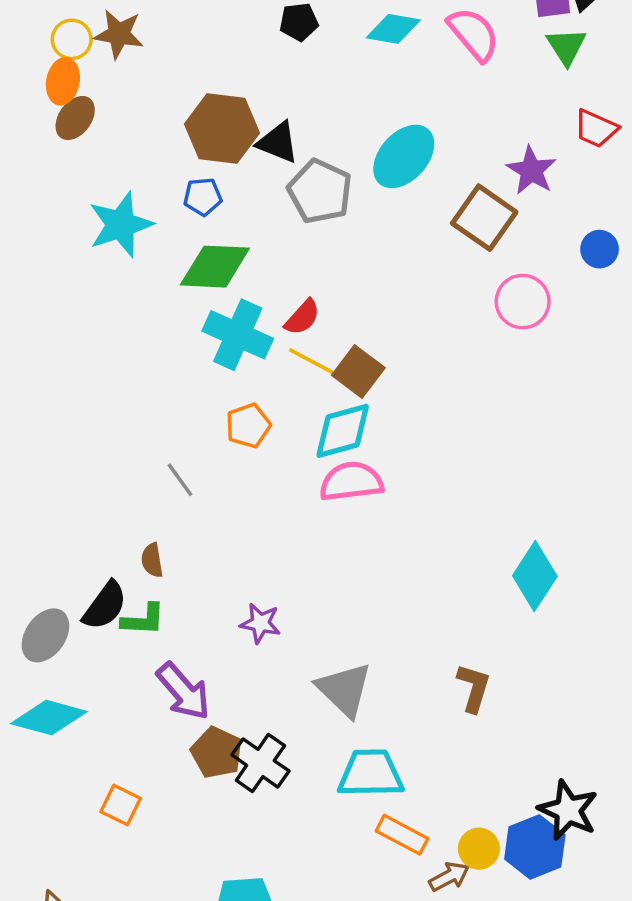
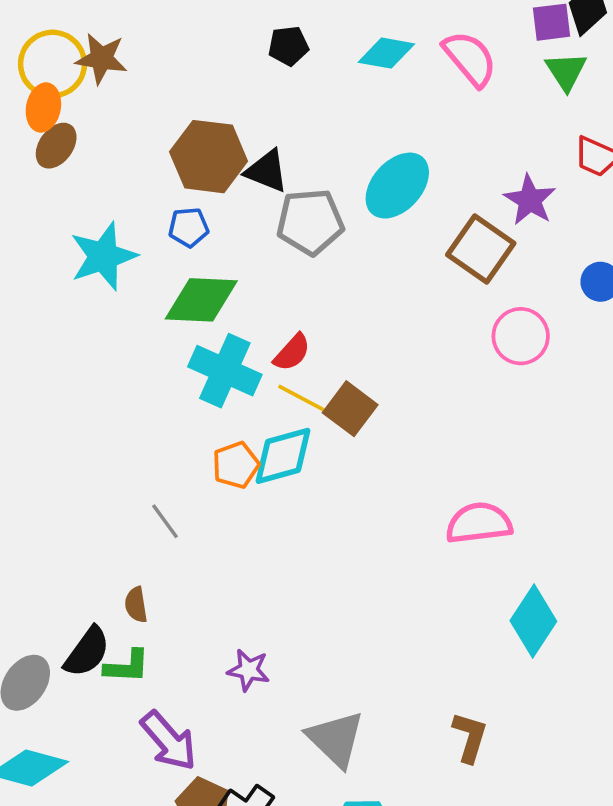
yellow circle: (72, 39) -> (52, 64), size x1.6
gray pentagon: (320, 191) -> (310, 222), turned -30
cyan diamond: (343, 431) -> (283, 456), moved
pink semicircle: (351, 482) -> (479, 523), moved

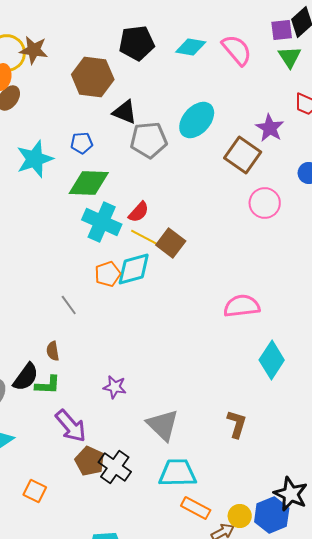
black pentagon: (288, 46) -> (137, 43), size x1.6
brown hexagon: (209, 157) -> (93, 77), moved

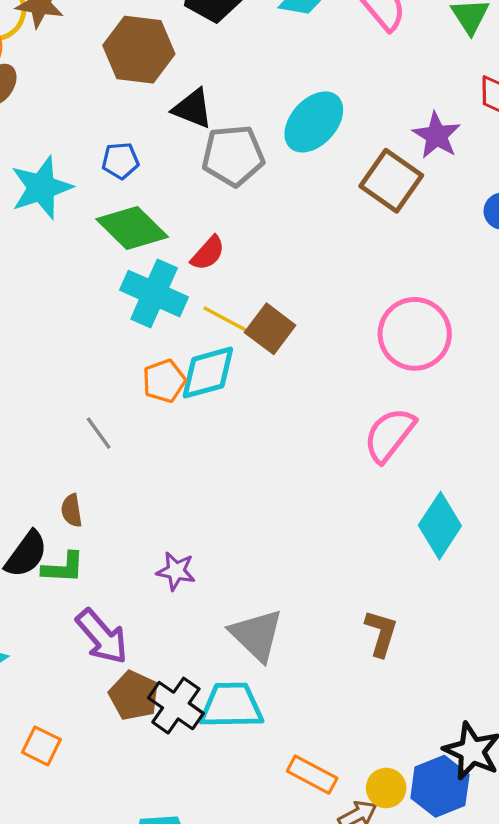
green diamond: (89, 183) -> (132, 228), turned 42
pink circle: (265, 203) -> (415, 334), moved, size x1.4
red semicircle: (139, 212) -> (208, 253), moved
pink semicircle: (242, 306) -> (389, 435), turned -45
cyan trapezoid: (178, 473) -> (231, 706), moved

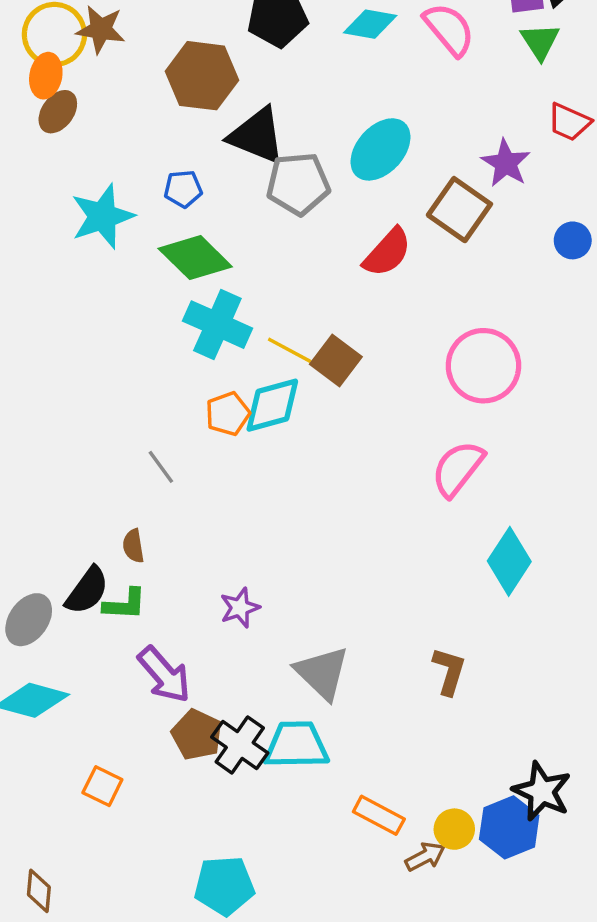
black triangle: (193, 109) -> (257, 136), size x1.4
red semicircle: (208, 253) -> (387, 252), moved, size x1.4
purple star: (176, 571) -> (240, 608), turned -30

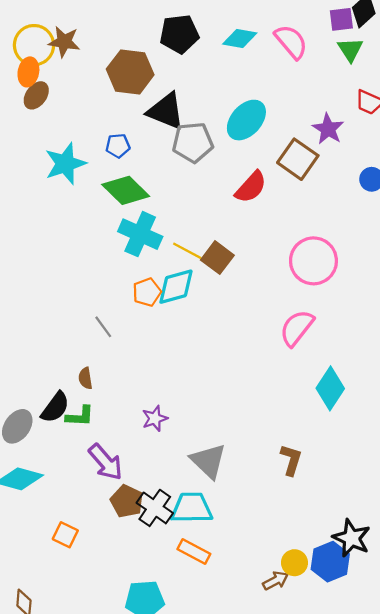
orange rectangle: (379, 815) -> (194, 552), moved

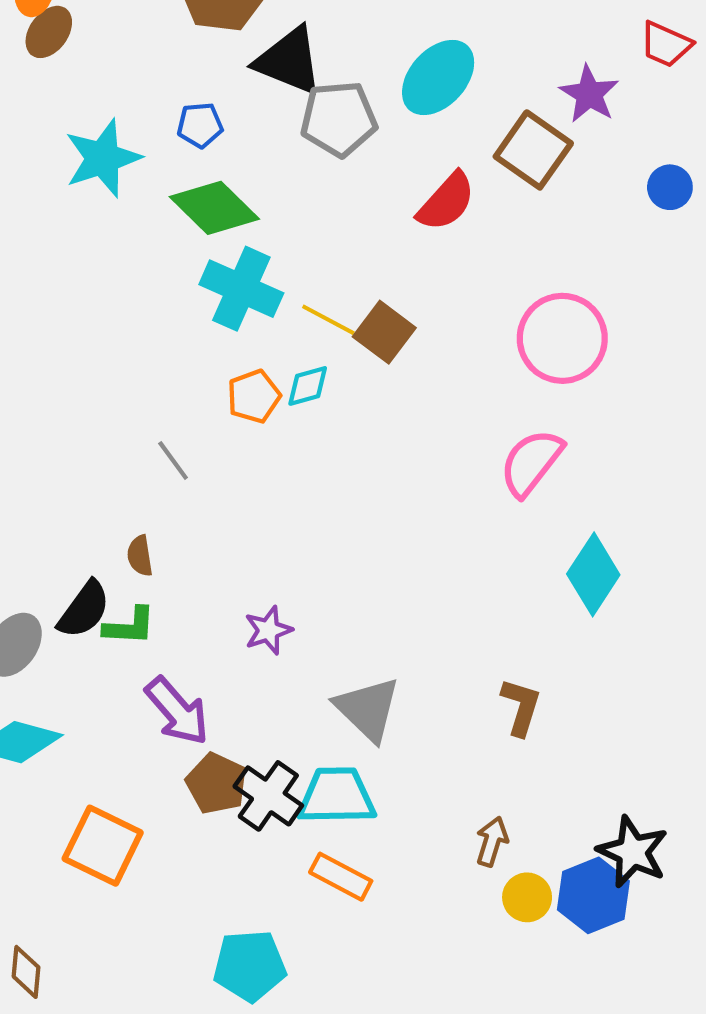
cyan diamond: (176, 287) -> (308, 386), size x0.6
orange square: (65, 535) -> (103, 846), size x1.6
brown arrow: (275, 581) -> (492, 841), moved, turned -45

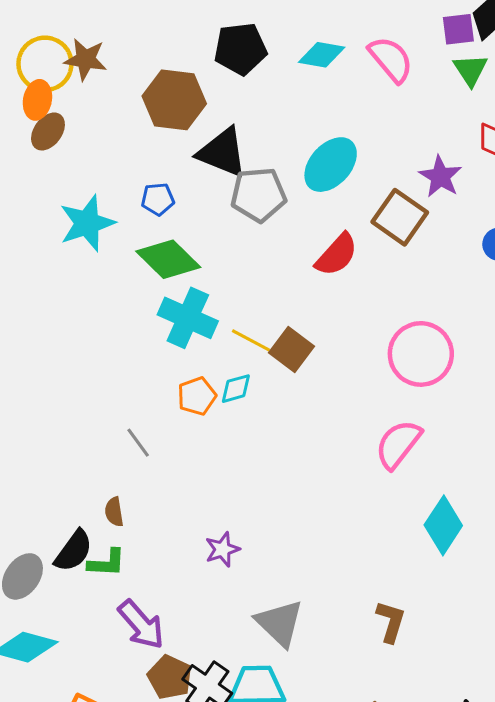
purple star: (268, 630) -> (222, 549), moved

